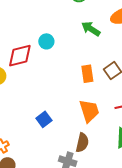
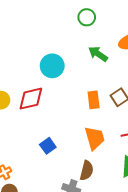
cyan circle: (46, 41) -> (52, 66), size x1.5
red diamond: (20, 56) -> (31, 99), moved

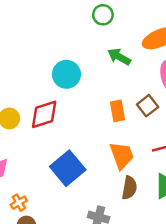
blue square: (48, 146) -> (68, 168), size x1.8
brown semicircle: (87, 171) -> (129, 188), moved

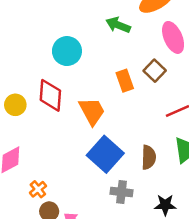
red diamond: (44, 114) -> (50, 95), turned -60
orange trapezoid: (122, 155) -> (92, 111), moved
blue square: (68, 168) -> (105, 154), moved

